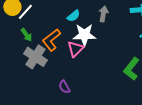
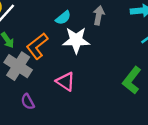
pink triangle: (75, 49) -> (65, 82), moved, turned -42
purple semicircle: (64, 87) -> (28, 102), moved

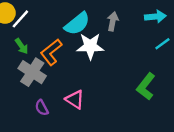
cyan semicircle: (63, 18) -> (77, 24), size x1.6
pink triangle: (65, 82) -> (75, 99), moved

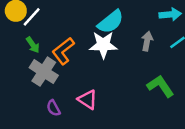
gray arrow: (113, 21) -> (147, 41), moved
cyan semicircle: (77, 24) -> (111, 22), moved
green L-shape: (146, 86) -> (160, 86), turned 108

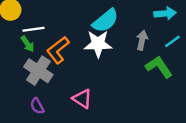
white line: (32, 17) -> (34, 29), moved, turned 40
green L-shape: (160, 86) -> (159, 67), moved
purple semicircle: (53, 108) -> (37, 106), moved

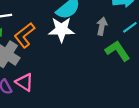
pink triangle: (82, 99) -> (25, 82), moved

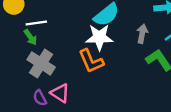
orange L-shape: (25, 35) -> (91, 61), moved, turned -75

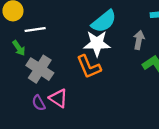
green arrow: (30, 37) -> (19, 48), moved

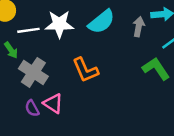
gray arrow: (139, 40) -> (139, 27), moved
white star: (97, 43) -> (59, 24), moved

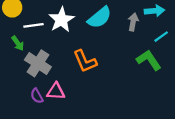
white star: (59, 24) -> (61, 20), turned -30
pink triangle: (53, 103) -> (56, 91), turned -30

